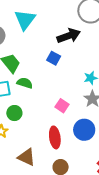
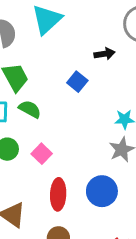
black arrow: (69, 36) -> (105, 54), size x0.6
pink square: (62, 106) -> (42, 154), moved

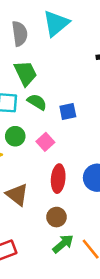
blue square: (77, 82) -> (68, 112), moved, turned 36

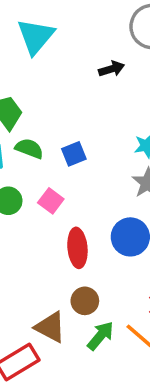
brown triangle: (17, 195) -> (50, 327), moved

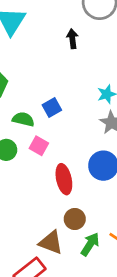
black arrow: (111, 69) -> (72, 39), turned -72
green semicircle: (29, 148) -> (23, 119), moved

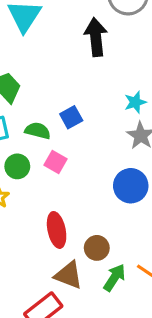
black arrow: (72, 39) -> (96, 37), size x1.6
red ellipse: (64, 179) -> (57, 230), moved

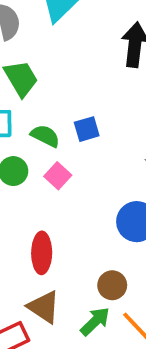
brown circle: (97, 248) -> (112, 285), moved

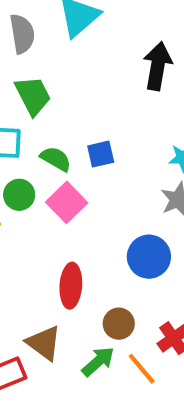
pink square: (58, 176) -> (67, 202), size x1.4
red ellipse: (42, 253) -> (71, 286), moved

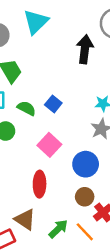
blue square: (101, 154) -> (53, 104), turned -35
pink square: (67, 202) -> (49, 145), moved
brown circle: (119, 324) -> (85, 197), moved

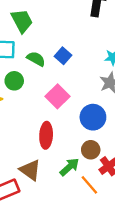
green arrow: (58, 229) -> (69, 167), moved

